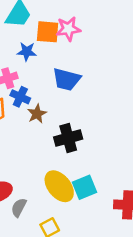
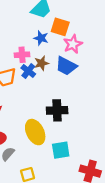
pink star: (68, 29) -> (73, 44), moved, turned -30
brown star: (37, 114) -> (41, 63), moved
yellow ellipse: (59, 186) -> (35, 132), moved

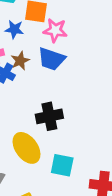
pink star: (73, 44) -> (55, 30), turned -30
cyan square: (61, 150) -> (62, 165), turned 30

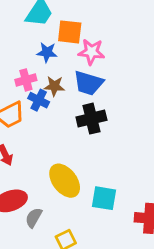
brown star: (20, 61) -> (54, 86), turned 30
black cross: (49, 116) -> (91, 119), moved

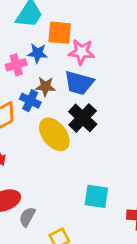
pink cross: (26, 80) -> (16, 65), moved
black cross: (91, 119) -> (83, 118), turned -32
yellow ellipse: (65, 181) -> (54, 134), moved

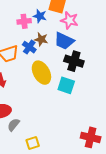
black cross: (83, 118) -> (74, 61), moved, turned -36
cyan square: (96, 196) -> (66, 85), moved

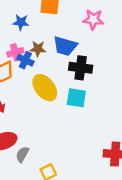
blue star: (40, 16) -> (21, 22), moved
pink star: (69, 20) -> (93, 19), moved
pink cross: (24, 21) -> (15, 52), moved

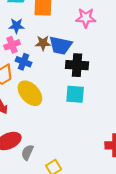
brown star: (38, 49) -> (43, 43), moved
pink cross: (15, 52) -> (12, 45), moved
yellow ellipse: (45, 88) -> (30, 93), moved

